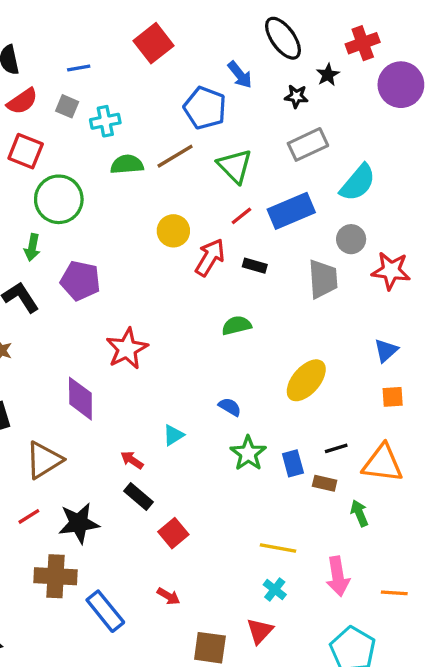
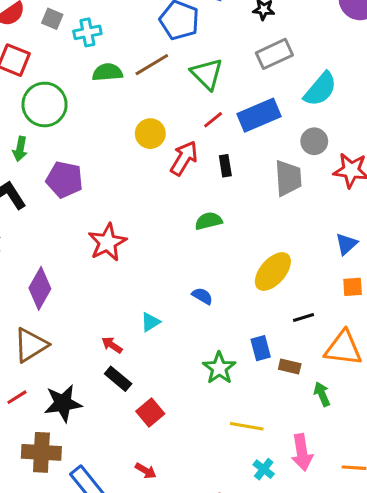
black rectangle: (255, 266) -> (225, 166), turned 65
purple diamond: (80, 399) -> (40, 288), moved, turned 30
black line: (336, 448) -> (304, 317), moved
green star: (248, 453) -> (219, 368), moved
cyan cross: (275, 590) -> (264, 469), moved

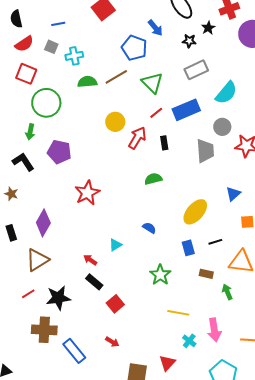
blue triangle: (346, 244) -> (233, 194), moved
blue rectangle: (261, 348) -> (188, 248), moved

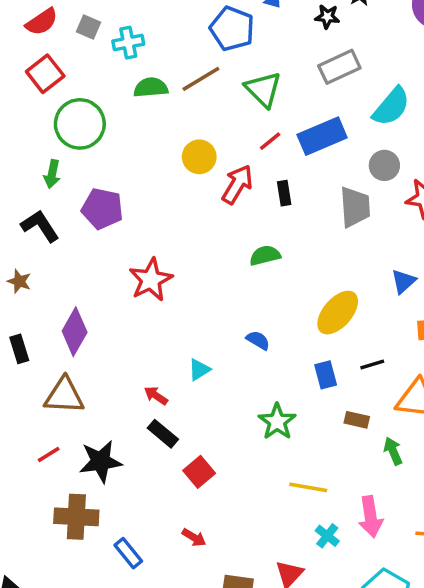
red square: (26, 74) -> (45, 74), turned 30
brown triangle: (37, 260) -> (64, 396), turned 35
blue rectangle: (74, 351) -> (128, 553), size x0.7

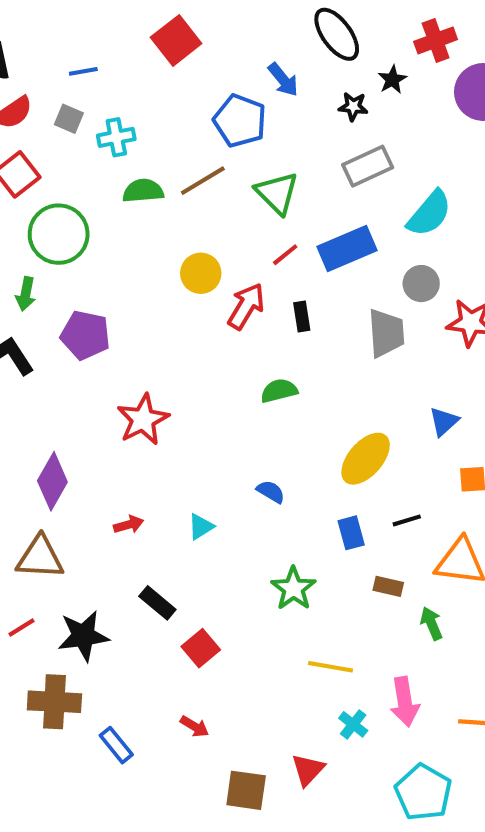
red arrow: (156, 396) -> (129, 525), moved, turned 130

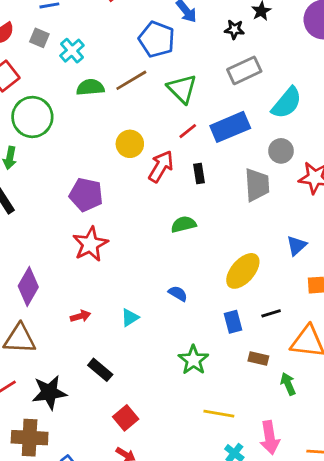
cyan cross: (116, 137) -> (72, 51), turned -30
purple pentagon: (85, 335) -> (86, 195), moved
red square: (201, 648) -> (126, 418), moved

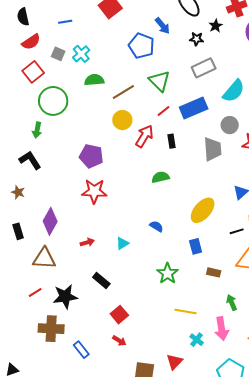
gray square: (39, 38) -> (58, 54), moved
brown line: (131, 80) -> (123, 92), moved
red star: (90, 244) -> (94, 191), turned 30
black line: (271, 313) -> (237, 231), moved
green arrow: (288, 384) -> (232, 303), moved

